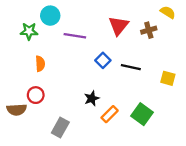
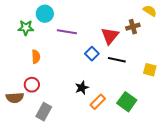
red triangle: (119, 26) -> (110, 36), moved
gray rectangle: (60, 128) -> (44, 112), moved

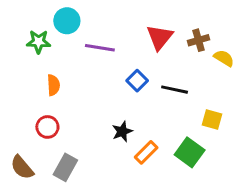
yellow semicircle: (150, 11) -> (224, 58), moved
red triangle: (110, 36) -> (160, 37), moved
yellow square: (150, 70) -> (212, 119), moved
brown semicircle: (15, 98) -> (22, 167), moved, turned 54

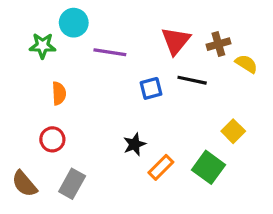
blue square: (137, 81) -> (151, 88), turned 30
black line: (175, 90) -> (192, 80), moved
yellow square: (212, 119) -> (233, 131), turned 30

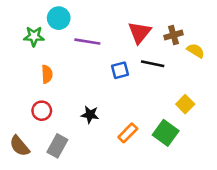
black star: (135, 144) -> (90, 115), moved, turned 30

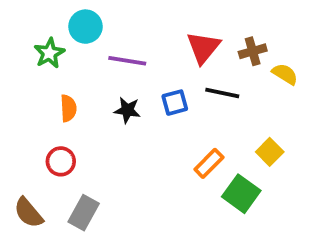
green star: (34, 36) -> (49, 53), turned -30
black star: (90, 115) -> (127, 110), moved
orange rectangle: (128, 133) -> (209, 163), moved

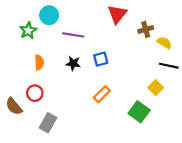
red triangle: (203, 47) -> (117, 14), moved
black line: (222, 93) -> (169, 66), moved
orange rectangle: (209, 163) -> (102, 94), moved
brown semicircle: (28, 213) -> (14, 106), moved

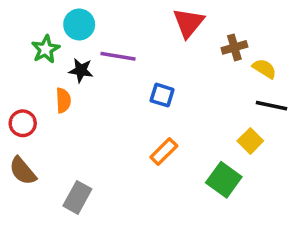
blue square: (101, 59) -> (162, 95), turned 32
black star: (73, 63) -> (81, 70), moved
red circle: (35, 93) -> (23, 123), moved

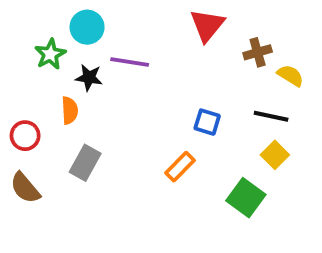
blue square: (162, 95) -> (207, 122), moved
black line: (271, 106) -> (271, 116), moved
gray rectangle: (77, 197) -> (85, 163), moved

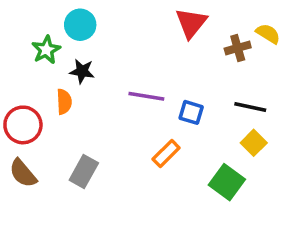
purple line: (130, 62) -> (146, 96), moved
yellow semicircle: (290, 76) -> (268, 34), moved
red circle: (25, 136) -> (23, 125), size x1.4
gray rectangle: (85, 163) -> (84, 171), moved

